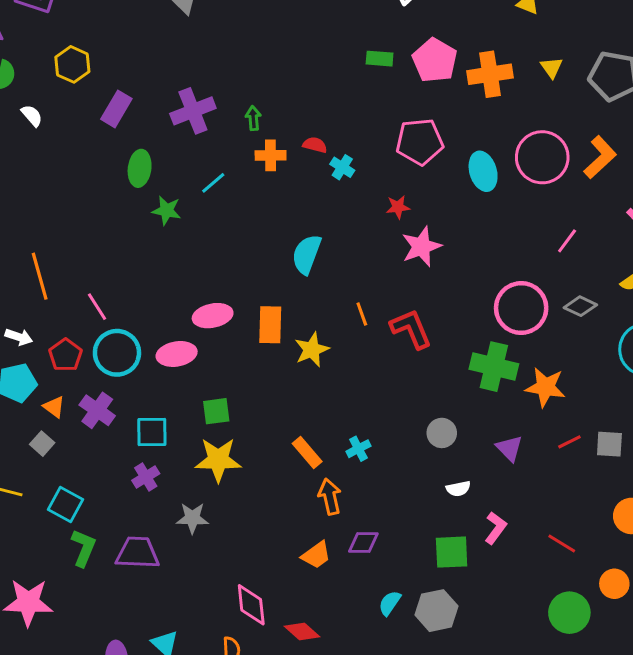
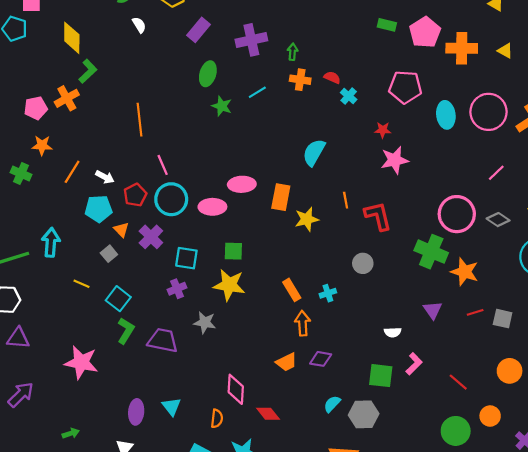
yellow triangle: (552, 68) -> (505, 51), turned -35
orange line: (40, 276) -> (140, 120), moved
gray circle: (442, 433) -> (363, 263), moved

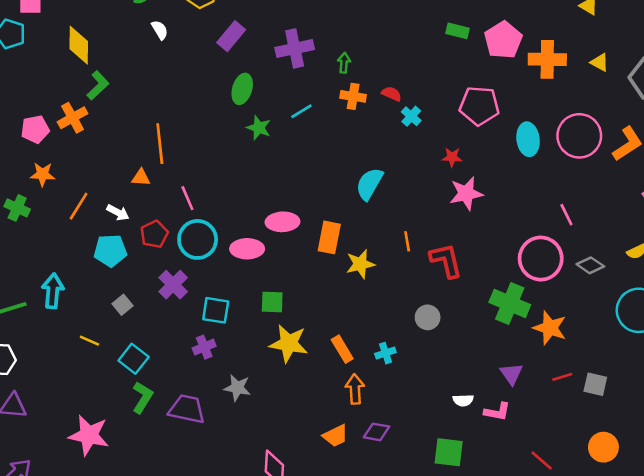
pink line: (496, 173) -> (566, 215), moved, turned -72
orange triangle: (121, 230) -> (141, 178), moved, turned -42
yellow star: (229, 285) -> (289, 343), moved
pink L-shape: (414, 364) -> (497, 412), moved, turned 55

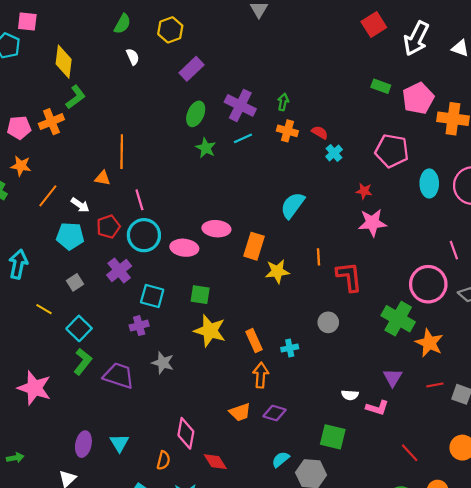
purple cross: (295, 48) -> (240, 105), moved, turned 32

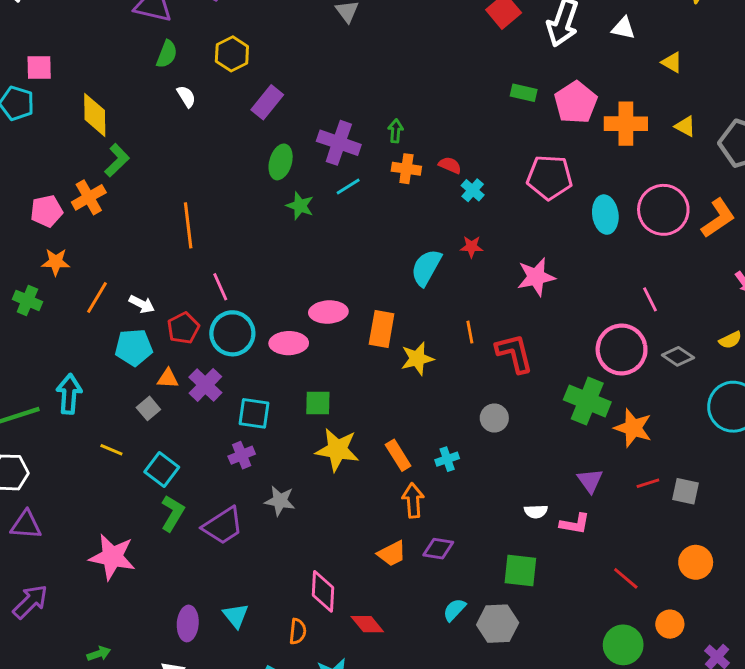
orange triangle: (103, 178) -> (168, 378), moved
red star: (364, 191) -> (472, 247), moved
purple trapezoid: (119, 376) -> (223, 526), turned 136

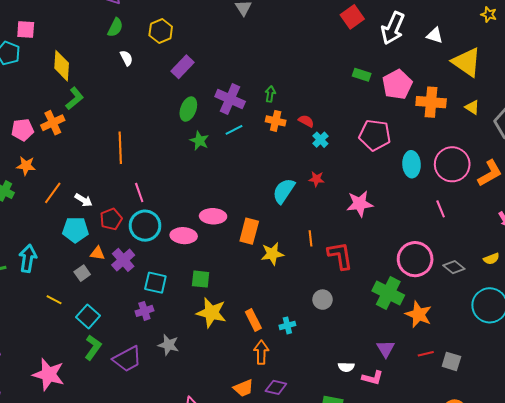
yellow triangle: (672, 62) -> (467, 62), size x2.0
pink line: (650, 299) -> (441, 209), moved

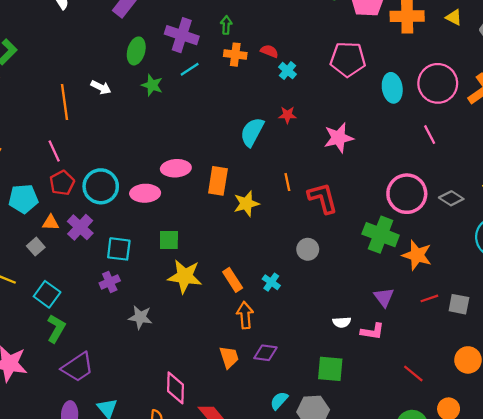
pink line: (139, 192) -> (54, 151), moved
white arrow: (84, 200) -> (101, 87), moved
cyan cross: (287, 325) -> (271, 282), turned -35
purple trapezoid: (127, 359) -> (78, 367), moved
orange trapezoid: (243, 388) -> (229, 357), turned -80

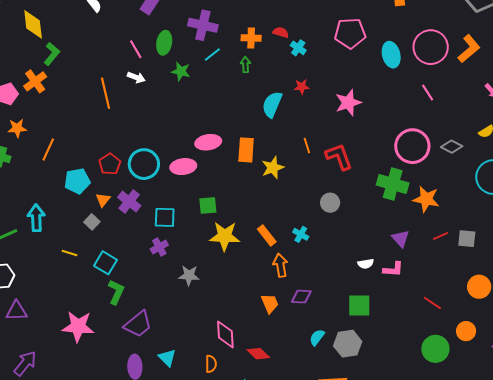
green arrow: (226, 25) -> (245, 65), moved
pink line: (54, 151) -> (136, 49), moved
orange triangle: (51, 223) -> (103, 200), turned -49

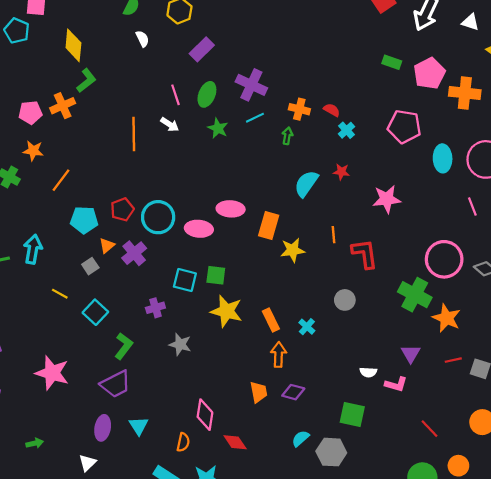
cyan square: (165, 217) -> (185, 280), moved
green L-shape: (116, 292) -> (124, 346), moved

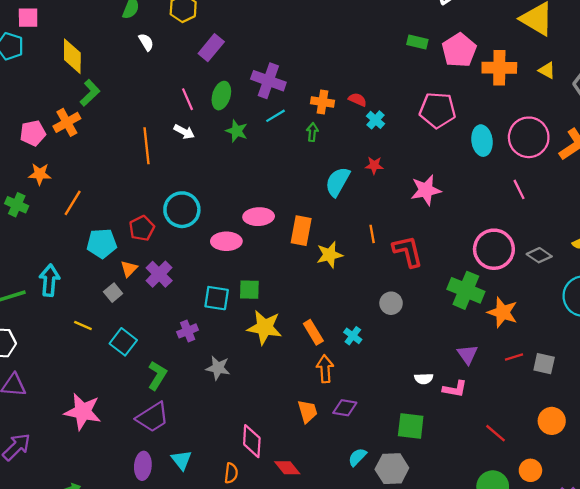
cyan circle: (158, 217) -> (182, 210), moved

